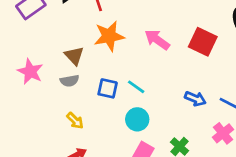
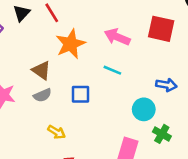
cyan line: (136, 87) -> (112, 70), moved
cyan circle: (137, 119) -> (144, 109), moved

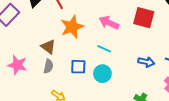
gray semicircle: (42, 95) -> (48, 66), turned -56
cyan circle: (144, 109) -> (102, 74), moved

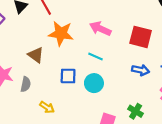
red square: (144, 18) -> (141, 37), moved
orange star: (72, 27) -> (61, 33), turned 30
gray semicircle: (48, 66) -> (26, 84), moved

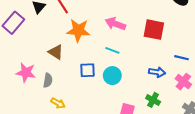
blue arrow: (141, 70) -> (157, 72), moved
yellow arrow: (47, 107) -> (58, 103), moved

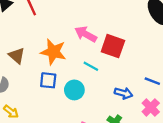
orange star: (78, 30) -> (53, 52), moved
red square: (154, 30) -> (113, 46), moved
cyan line: (112, 50) -> (91, 66), moved

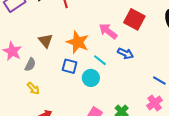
red square: (113, 46) -> (134, 19), moved
cyan line: (91, 66) -> (100, 60), moved
blue arrow: (123, 93) -> (125, 53), moved

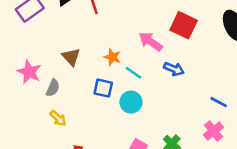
orange star: (78, 42) -> (112, 57), size x0.6
cyan line: (100, 60) -> (134, 73), moved

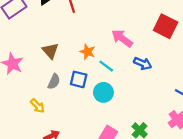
red square: (184, 25) -> (166, 26), moved
gray semicircle: (53, 88) -> (54, 82), moved

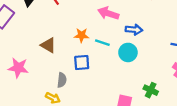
gray semicircle: (54, 82) -> (62, 80), moved
cyan circle: (103, 92) -> (128, 52), moved

